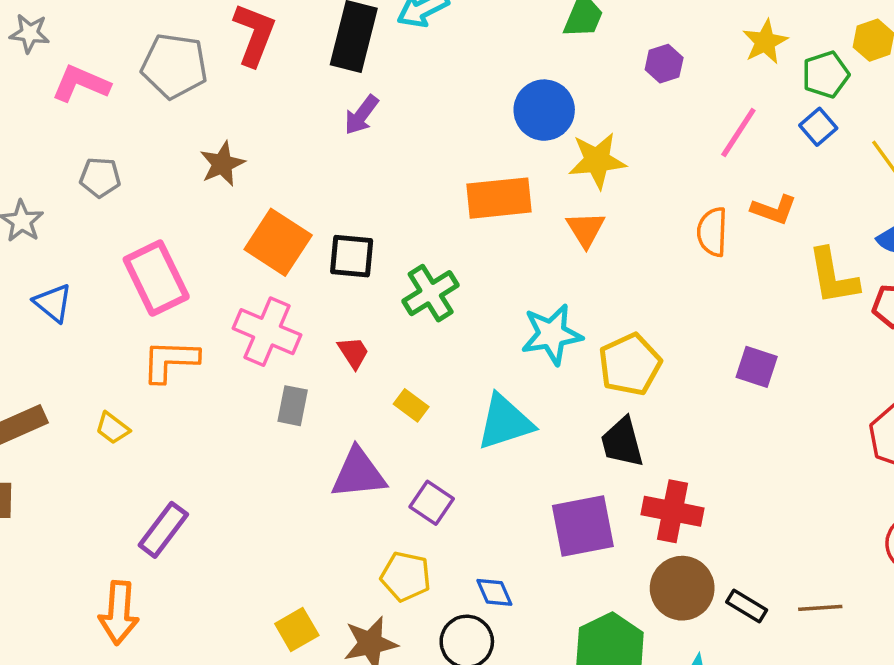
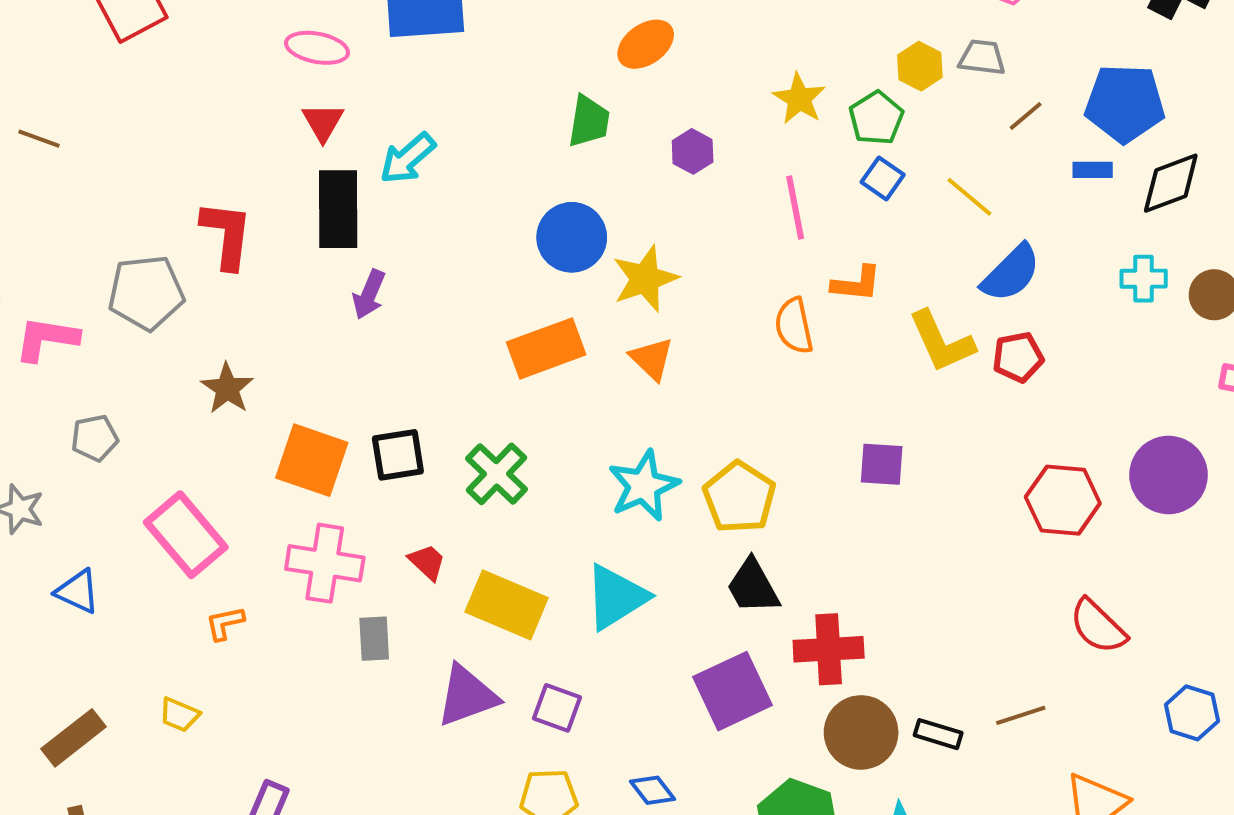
pink line: (738, 133) -> (795, 208), turned -30
orange L-shape: (170, 361) -> (225, 623), size x0.6
yellow rectangle: (411, 405) -> (507, 605), size x2.0

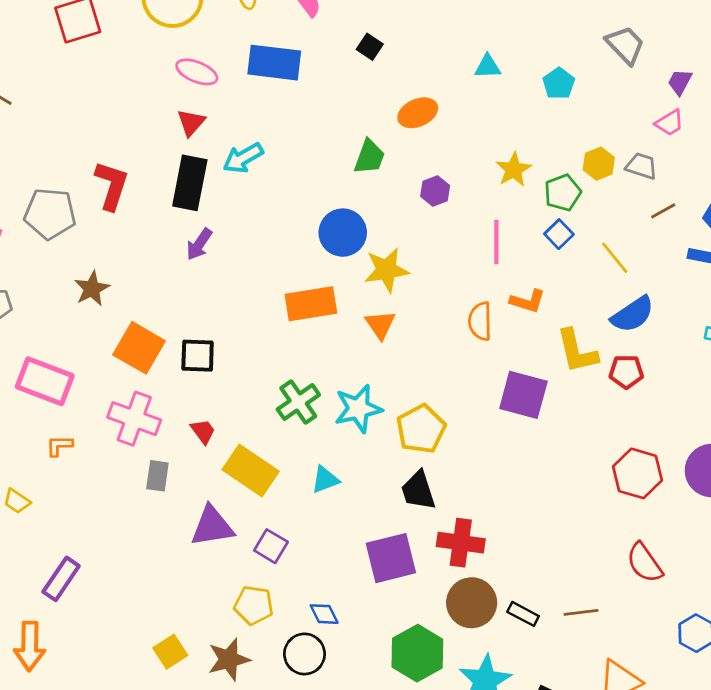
purple square: (882, 464) -> (523, 395), moved, size x1.5
green cross: (496, 474) -> (298, 402), moved
pink rectangle: (186, 535) -> (45, 381), turned -40
cyan triangle: (616, 597) -> (325, 480), size x0.6

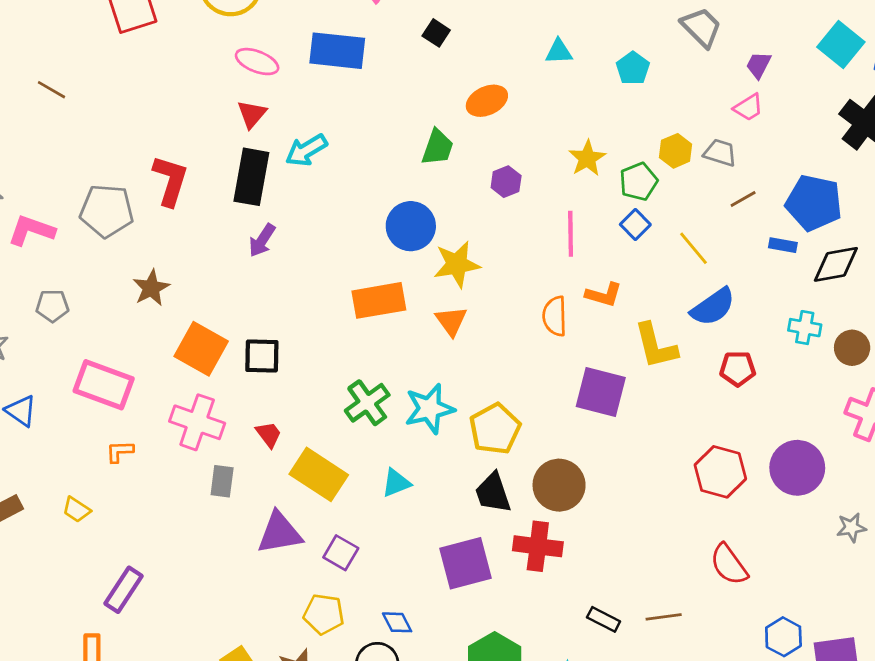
red pentagon: (626, 372) -> (738, 369), moved
brown circle: (472, 603) -> (559, 485), moved

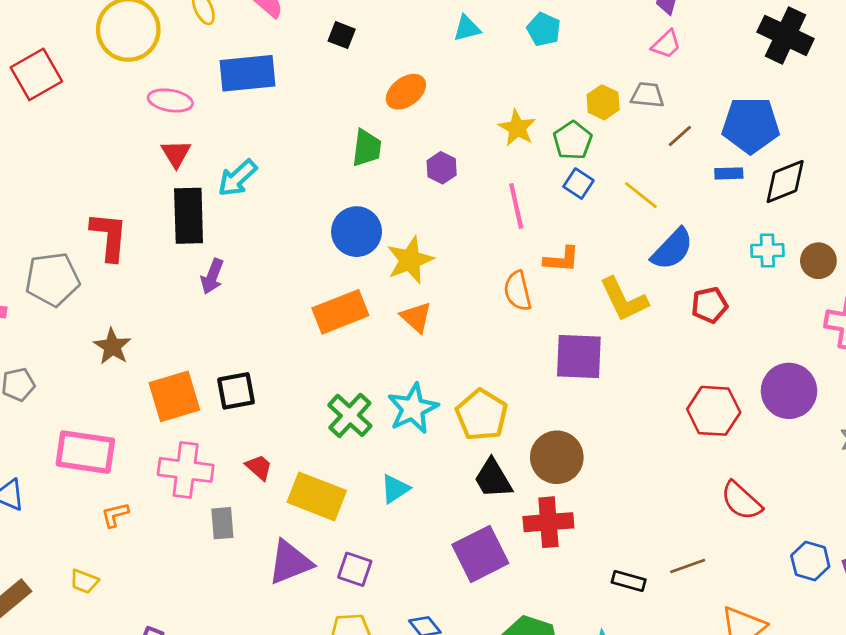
orange square: (201, 349) -> (174, 396), turned -34

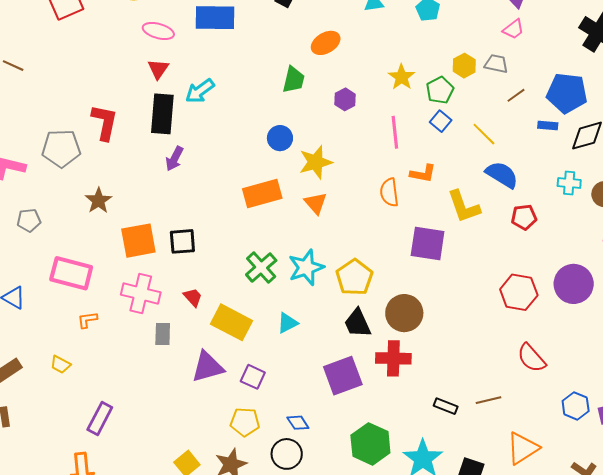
blue circle: (357, 232) -> (280, 138), size x0.7
blue semicircle: (672, 249) -> (502, 175), turned -108

